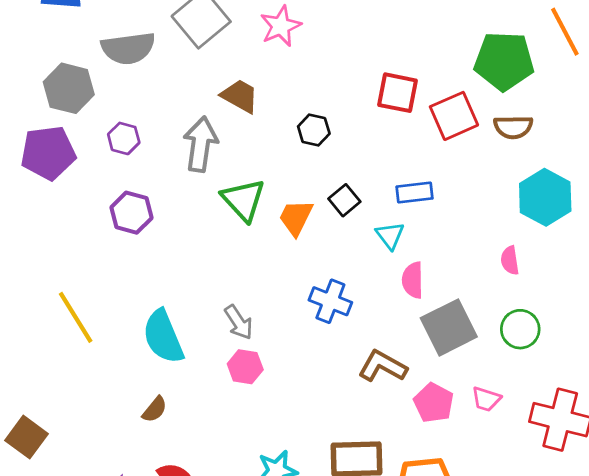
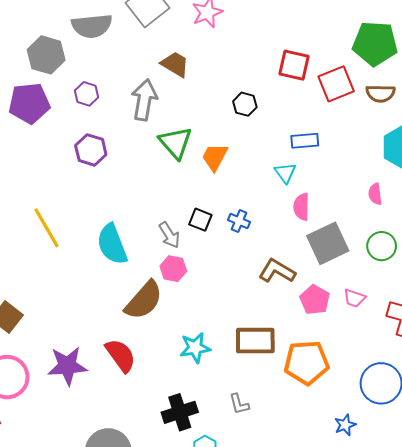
black hexagon: (314, 130) -> (245, 104), moved
black square: (344, 200) -> (200, 220), moved, turned -30
blue cross: (330, 301) -> (239, 221), size x0.7
brown semicircle: (155, 409) -> (144, 300), moved, size x2.0

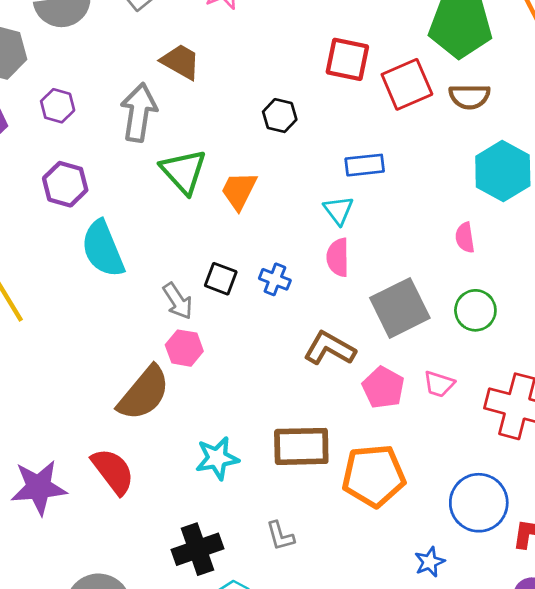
pink semicircle: (301, 207) -> (338, 257), moved
cyan semicircle: (112, 244) -> (103, 249), moved

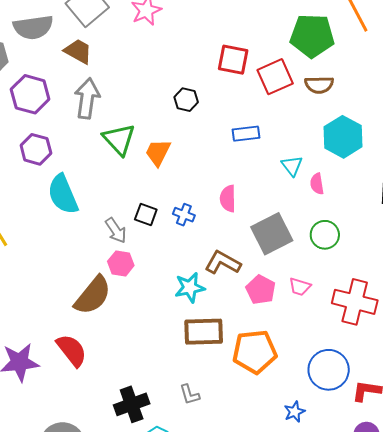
brown trapezoid: (181, 62) -> (78, 51), moved
purple hexagon: (58, 106) -> (30, 94), size x1.6
cyan triangle: (338, 210) -> (292, 166), moved
cyan star: (217, 458) -> (190, 288), moved

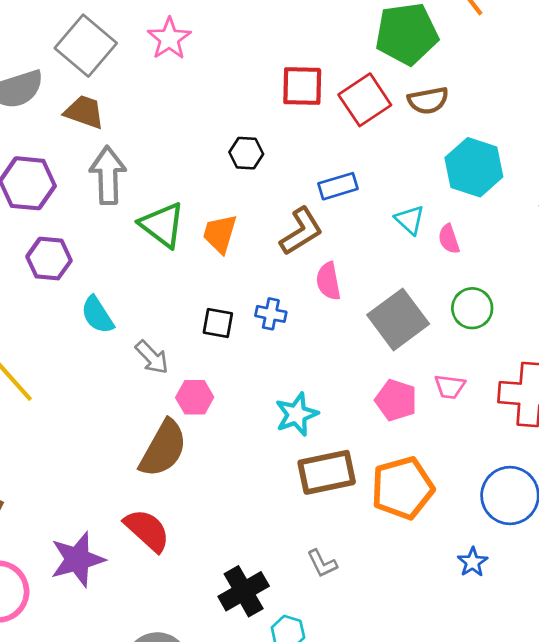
cyan semicircle: (63, 194) -> (97, 315), size x0.7
gray arrow: (116, 230) -> (152, 357), moved
brown L-shape: (223, 263) -> (301, 231), moved, turned 129

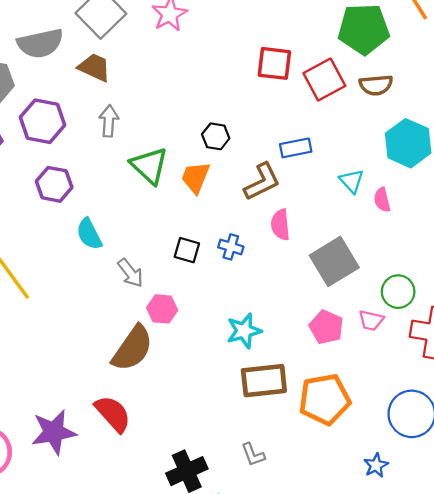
black hexagon: (246, 153) -> (216, 136), moved
gray arrow: (108, 175) -> (109, 121), size x0.7
green circle: (472, 308) -> (398, 292), moved

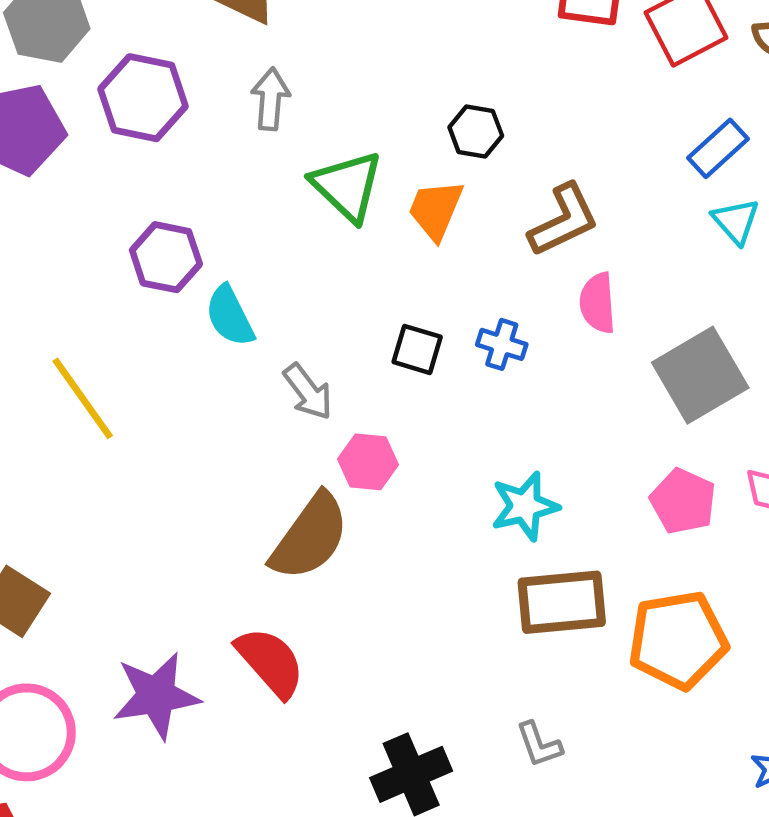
blue rectangle: (296, 148) -> (718, 148), moved, turned -32
purple hexagon: (54, 184) -> (166, 257), moved

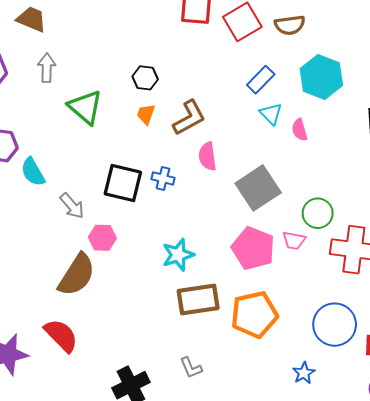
orange trapezoid: (436, 210) -> (146, 114), moved, size x0.7
black square: (417, 349) -> (123, 183), size x1.6
pink pentagon: (683, 501) -> (253, 248), size x1.4

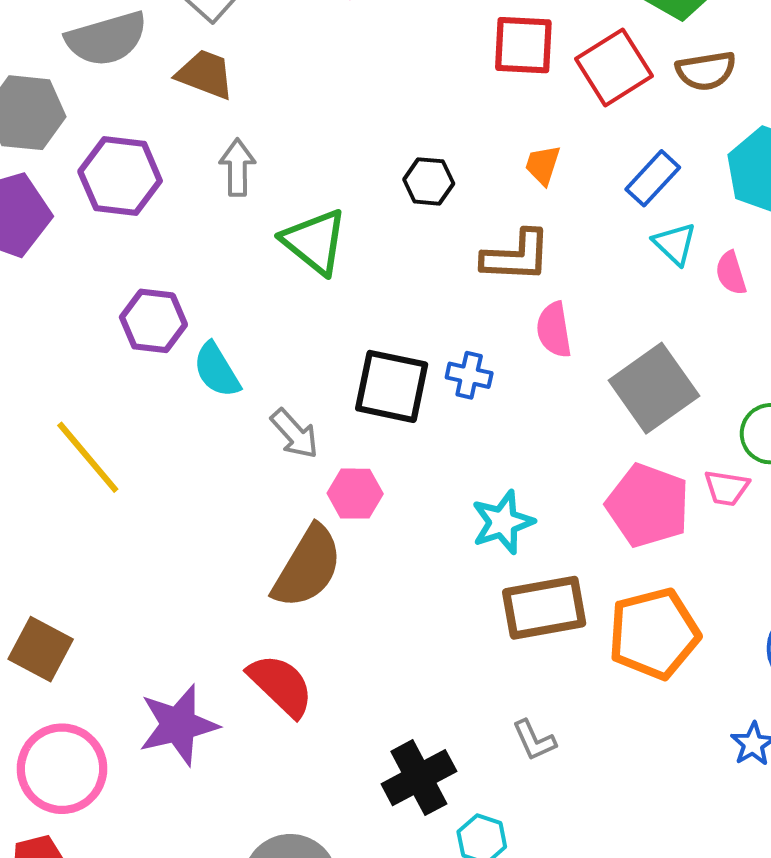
orange trapezoid: (146, 114) -> (543, 165), moved
brown L-shape: (189, 118) -> (516, 256), turned 33

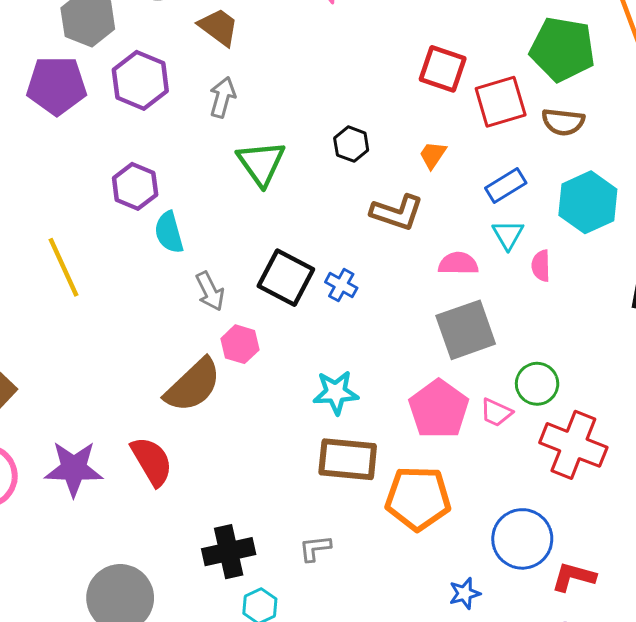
pink semicircle: (554, 330) -> (458, 264), moved, turned 84
gray L-shape: (534, 740) -> (315, 548), turned 92

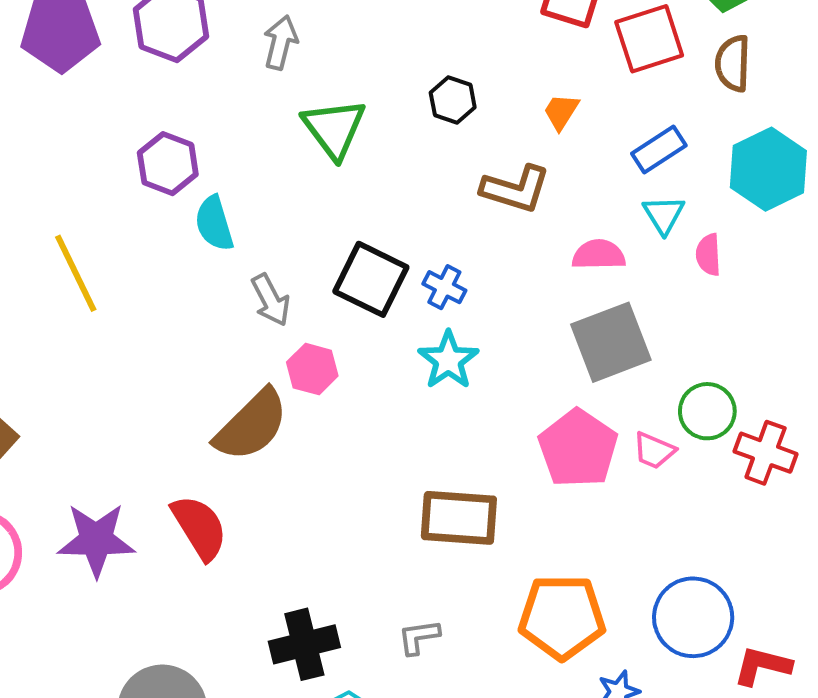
brown semicircle: (563, 122) -> (733, 63), turned 87
cyan star: (336, 392) -> (448, 360), moved, turned -30
red cross: (573, 445) -> (766, 453), moved, size x0.7
orange pentagon: (418, 498) -> (562, 617), moved

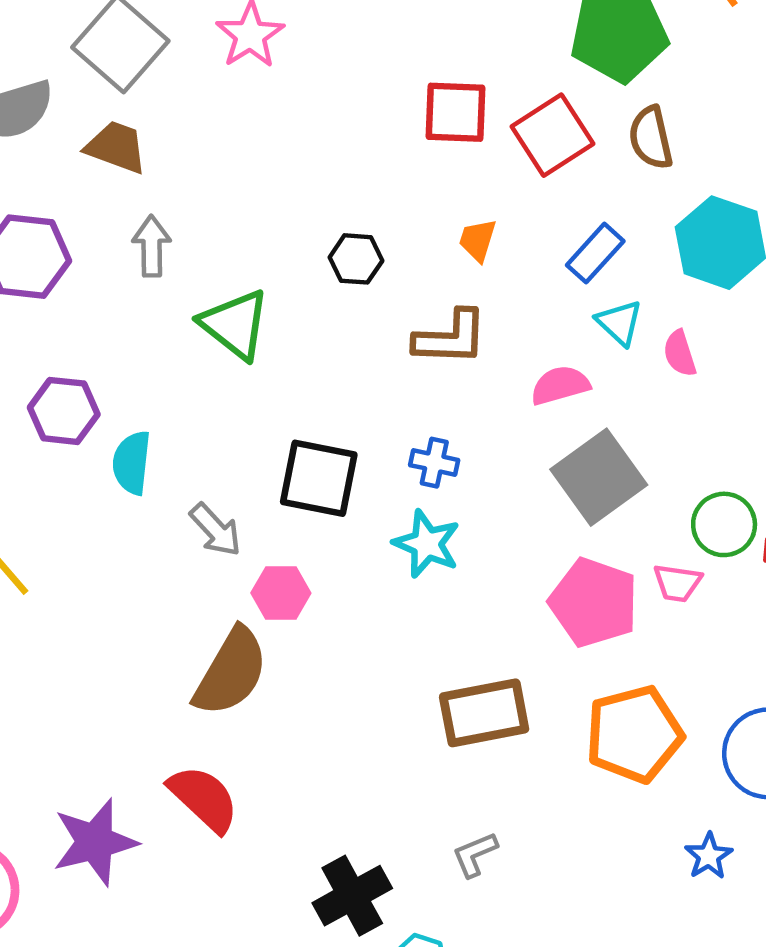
cyan semicircle: (214, 223) -> (132, 463), turned 38
blue cross: (444, 287) -> (434, 463), moved
orange pentagon: (562, 617) -> (634, 734), moved

